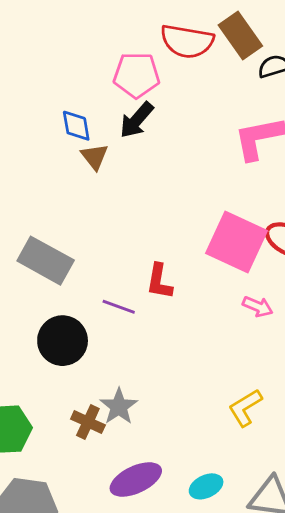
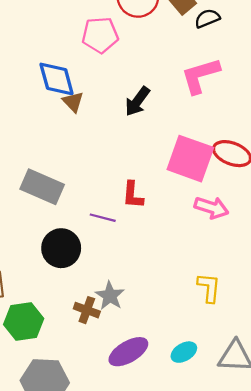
black arrow: (137, 120) -> (137, 101), moved
blue diamond: (76, 126) -> (57, 79), size x1.5
pink arrow: (258, 307) -> (211, 208), size x1.4
yellow L-shape: (245, 408) -> (209, 288), turned 132

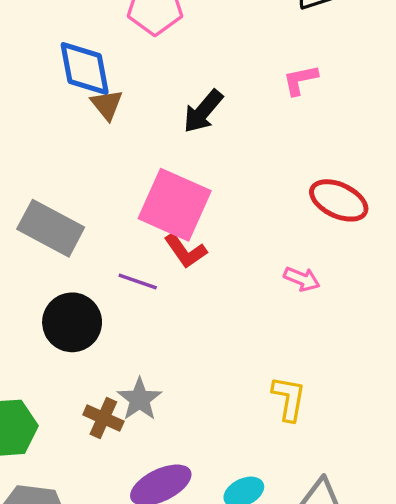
pink L-shape: (200, 76) -> (300, 80), size x0.6
pink square: (190, 159) -> (175, 205), moved
red L-shape: (133, 195) -> (185, 251), turned -44
pink arrow: (211, 208) -> (302, 279), size x0.7

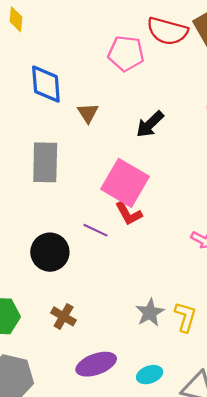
blue diamond: (85, 68) -> (46, 84), moved
gray rectangle: (51, 228) -> (45, 162), moved, turned 57
gray star: (140, 399) -> (150, 313), moved

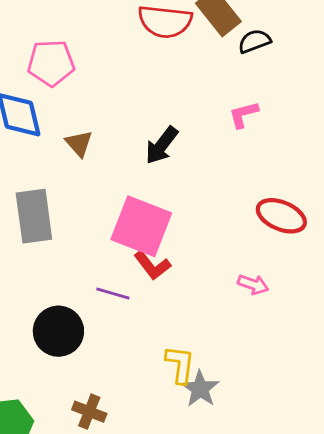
pink pentagon: (126, 53) -> (51, 63), moved
yellow L-shape: (185, 317) -> (180, 365), moved

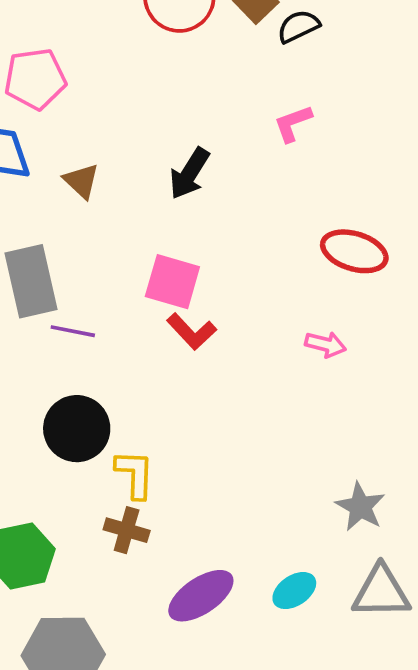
pink square: (141, 226) -> (172, 282), size x0.7
purple line: (113, 294) -> (73, 331), moved
yellow L-shape: (180, 365) -> (135, 474), moved
gray star: (200, 389) -> (360, 507), moved

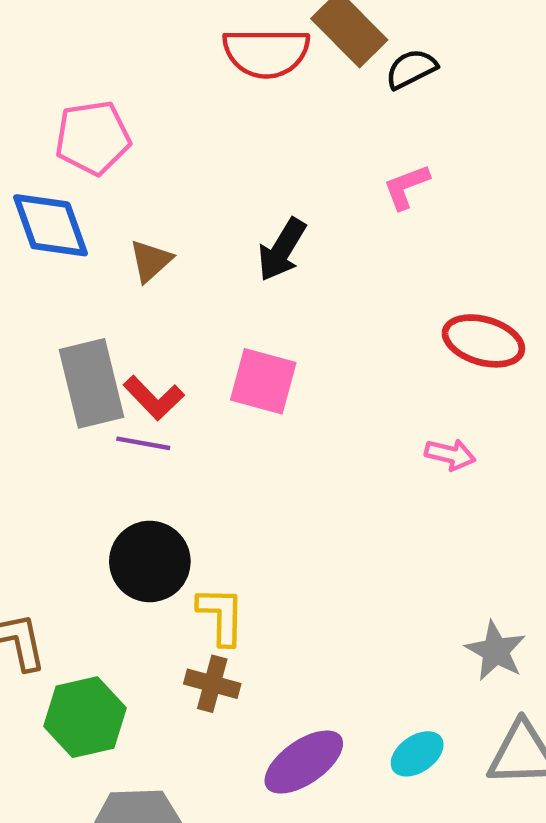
brown triangle: (81, 181) -> (151, 261), turned 36
red L-shape: (192, 331) -> (154, 398), moved

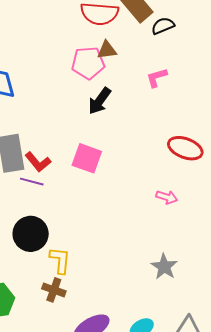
pink pentagon: (93, 138) -> (88, 63), moved
brown triangle: (151, 261) -> (107, 50), moved, turned 30
gray star: (496, 651) -> (164, 267), moved

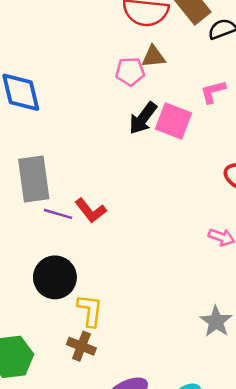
pink pentagon: (88, 63) -> (130, 72), size x0.7
pink square: (87, 158) -> (174, 121), moved
red L-shape: (38, 162) -> (91, 211), moved

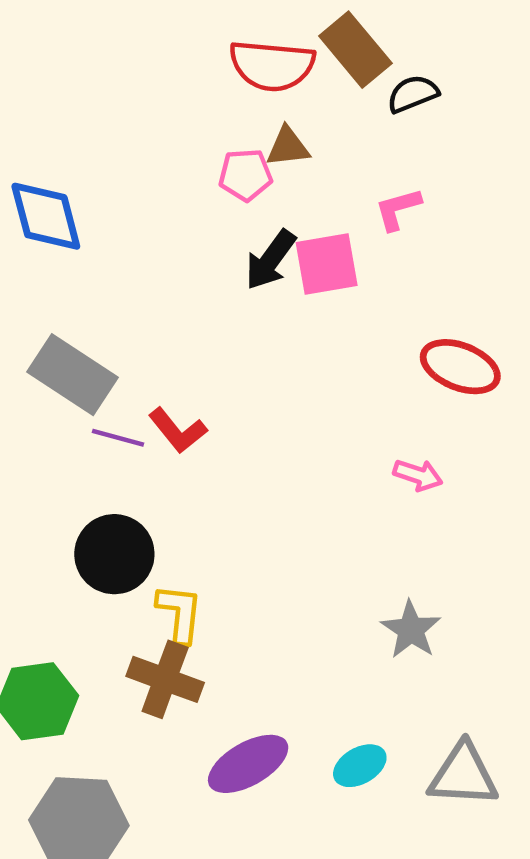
pink square: (174, 121) -> (327, 264), turned -30
gray rectangle: (34, 179) -> (73, 375), turned -48
brown cross: (81, 346) -> (165, 679), size x1.4

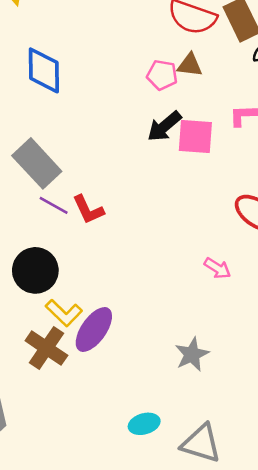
yellow L-shape: (180, 613) -> (64, 313), turned 114
purple ellipse: (248, 764) -> (94, 329), moved, turned -39

